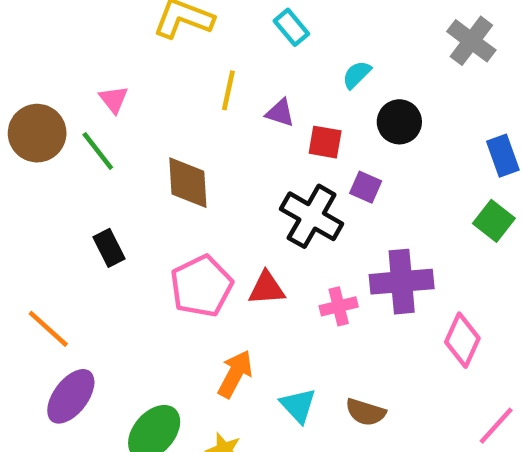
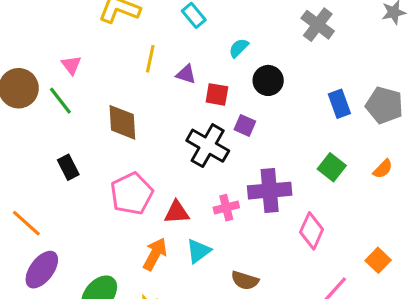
green square: (494, 221) -> (332, 167), moved
red triangle: (267, 288) -> (177, 212), moved
cyan triangle: (298, 405) -> (198, 251), moved, turned 36

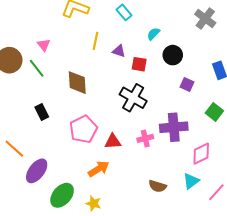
purple square: (245, 125) -> (187, 85), moved
pink diamond: (312, 231) -> (201, 154), turned 40
cyan triangle: (198, 251) -> (191, 181), moved
orange arrow: (155, 254) -> (99, 169), turned 30
purple ellipse: (42, 270) -> (37, 171), moved

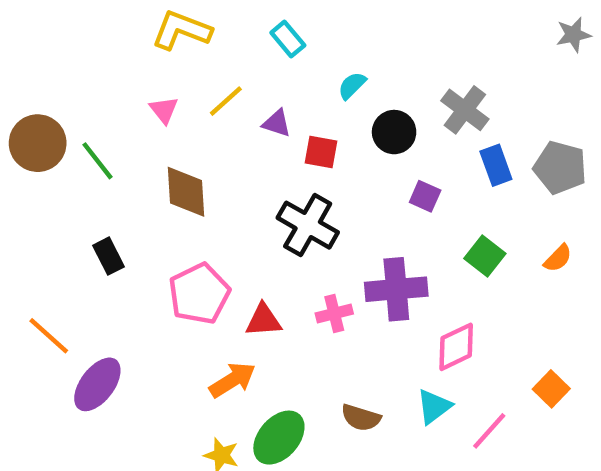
gray cross: (205, 19) -> (465, 110), moved
yellow line: (96, 41) -> (226, 101), turned 36
pink triangle: (44, 45) -> (164, 110), moved
green ellipse: (62, 195) -> (279, 438), moved

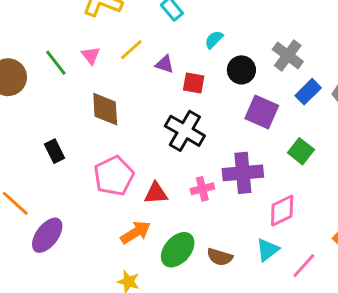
green line: (97, 161) -> (56, 63), moved
blue rectangle: (496, 165) -> (308, 92), turned 65
purple square: (425, 196) -> (262, 112), size x1.6
green ellipse: (279, 438) -> (178, 250), moved

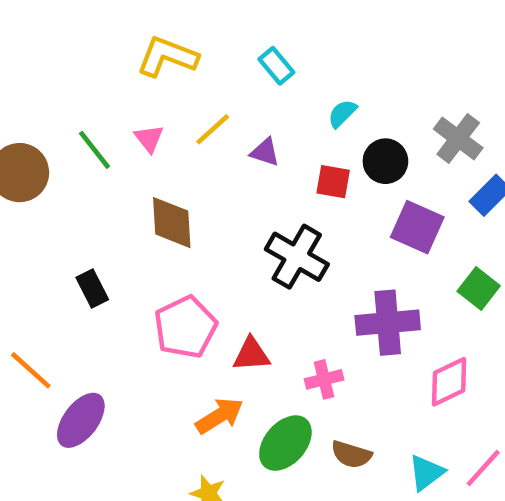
red square: (194, 83) -> (333, 182), moved
pink cross: (202, 189) -> (324, 379), moved
cyan triangle: (268, 250) -> (426, 473), moved

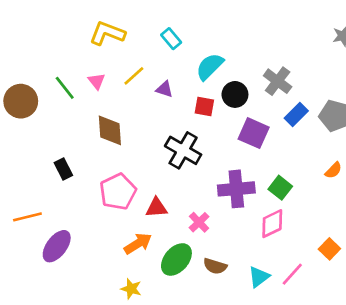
cyan semicircle: (342, 113) -> (210, 67), size x1.6
green square: (479, 288) -> (280, 188), moved
orange line: (31, 370) -> (27, 217), turned -56
pink cross: (324, 379) -> (199, 222), turned -30

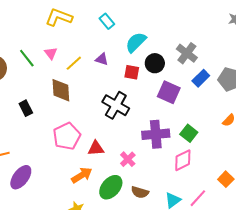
yellow line: (134, 76) -> (74, 63), moved
black rectangle: (63, 169) -> (26, 108), moved

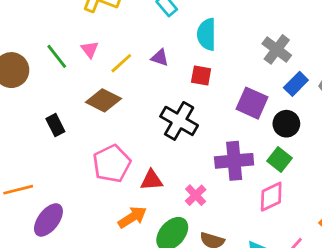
cyan semicircle: (136, 42) -> (207, 34), turned -45
black circle: (155, 63) -> (286, 124), moved
brown diamond: (61, 90) -> (103, 100), turned -60

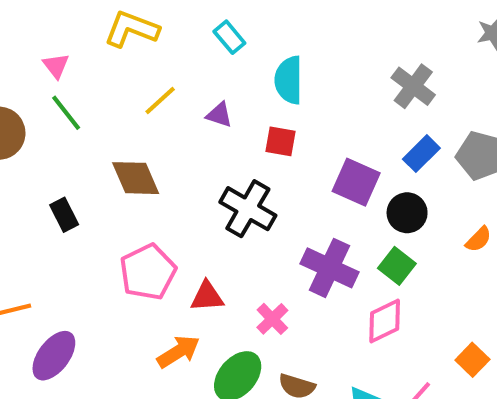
pink triangle: (90, 49) -> (56, 66), moved
gray cross: (277, 49) -> (413, 86), moved
yellow line: (121, 63) -> (160, 100), moved
brown diamond: (103, 100) -> (136, 178), turned 40
purple cross: (234, 161) -> (329, 268), turned 30

